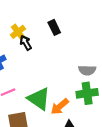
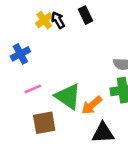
black arrow: (26, 43) -> (58, 20), moved

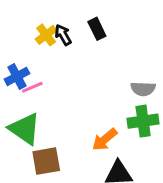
pink line: (33, 89) -> (32, 87), moved
green triangle: (68, 96) -> (25, 129), moved

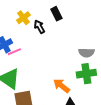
black arrow: (63, 35) -> (39, 27), moved
orange arrow: (105, 140) -> (61, 86), turned 78

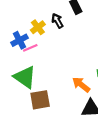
yellow cross: (23, 18) -> (38, 27), moved

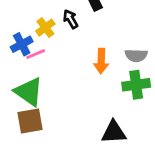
orange arrow: (81, 85) -> (101, 61), moved, turned -126
brown square: (40, 100) -> (30, 121), moved

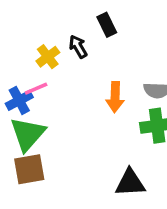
blue cross: (22, 44) -> (19, 100), moved
green triangle: (29, 92) -> (28, 134), turned 36

